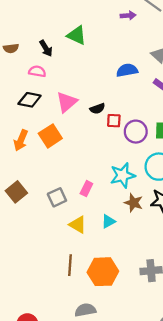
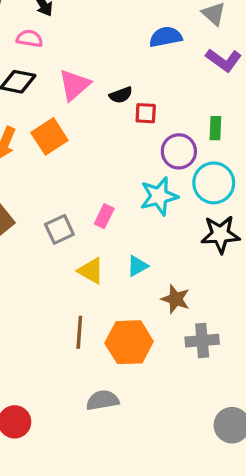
purple circle: (136, 132) -> (179, 151), moved
brown star: (134, 203) -> (176, 299), moved

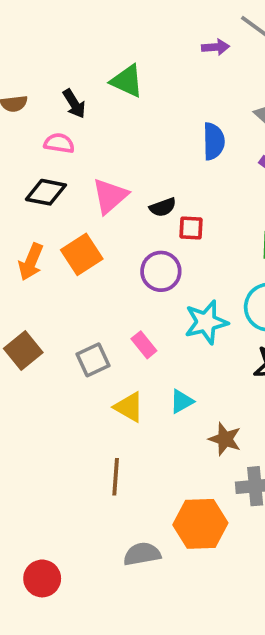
blue semicircle: (166, 37) -> (214, 141), turned 100
purple circle: (179, 151) -> (161, 271), moved
pink rectangle: (104, 216) -> (144, 345), turned -65
orange hexagon: (129, 342) -> (200, 524), moved

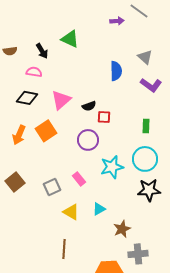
brown star: (225, 439) -> (122, 229), turned 30

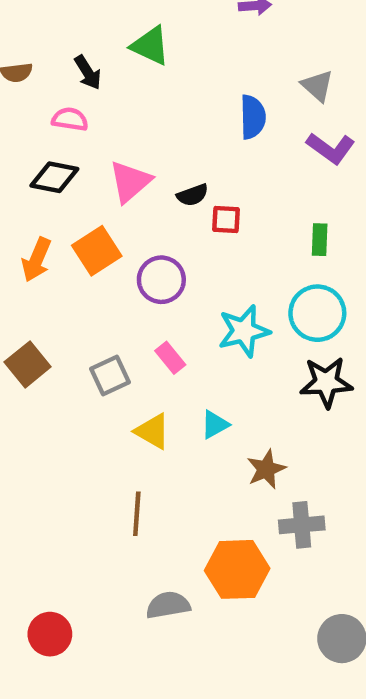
purple circle: (88, 140) -> (161, 280), moved

